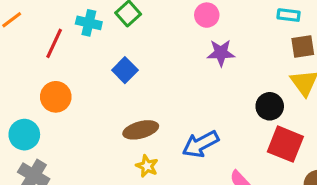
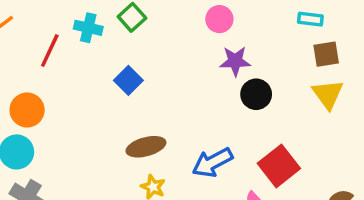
orange circle: (56, 97) -> (27, 110), moved
black circle: (270, 106) -> (256, 94), moved
red square: (285, 144) -> (279, 166), moved, turned 30

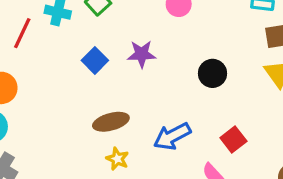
purple star: (235, 61) -> (142, 54), moved
red square: (279, 166) -> (233, 139), size x0.7

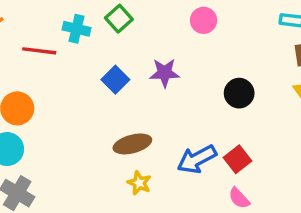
red line: (22, 33) -> (39, 51), turned 72
red square: (233, 139) -> (237, 159), moved

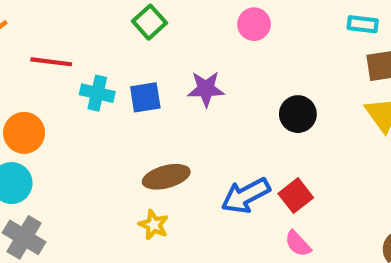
cyan cross: (77, 29) -> (97, 93), moved
blue square: (115, 80) -> (145, 97), turned 36
yellow star: (139, 183) -> (154, 225), moved

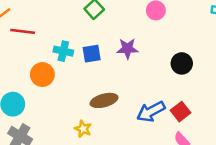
red line: (51, 62) -> (23, 31), moved
orange circle: (24, 133) -> (42, 75), moved
yellow star: (154, 225) -> (83, 129), moved

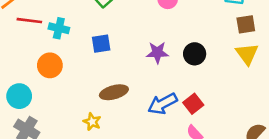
purple star: (127, 49) -> (157, 53), moved
cyan cross: (63, 51) -> (59, 28), moved

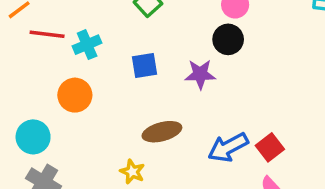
cyan cross: (59, 28) -> (87, 45), turned -36
purple star: (157, 53) -> (200, 74), moved
black circle: (195, 54) -> (228, 39), moved

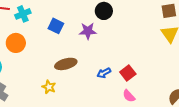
blue square: (145, 66) -> (56, 26), turned 35
blue arrow: (228, 147) -> (104, 73), size x0.6

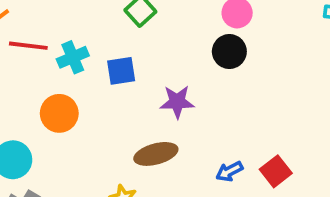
blue square: (56, 26) -> (121, 71), moved, turned -35
purple star: (88, 31) -> (177, 102), moved

